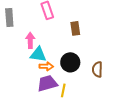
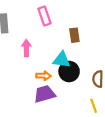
cyan triangle: (38, 54) -> (62, 60), moved
yellow line: (63, 90) -> (94, 106), moved, turned -32

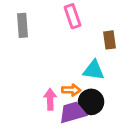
pink arrow: (26, 48) -> (50, 99), moved
black circle: (69, 72) -> (91, 102), moved

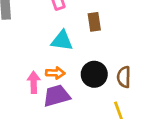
cyan triangle: (94, 70) -> (62, 41), moved
black circle: (91, 102) -> (94, 74), moved

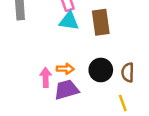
brown rectangle: (94, 22) -> (101, 22), size x1.5
cyan triangle: (62, 41) -> (69, 21), moved

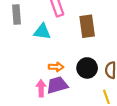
cyan triangle: (69, 21) -> (42, 32), moved
pink arrow: (46, 77) -> (41, 88), moved

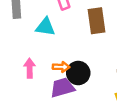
black circle: (87, 68) -> (78, 73), moved
pink arrow: (41, 88) -> (30, 68), moved

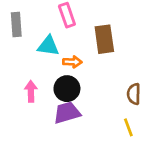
orange arrow: (61, 67) -> (72, 62), moved
black circle: (78, 73) -> (67, 89), moved

